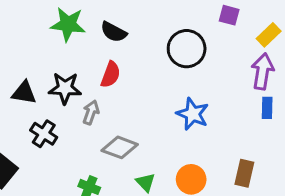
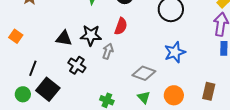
blue star: (193, 114) -> (175, 52), turned 30
gray diamond: (120, 147) -> (144, 73), moved

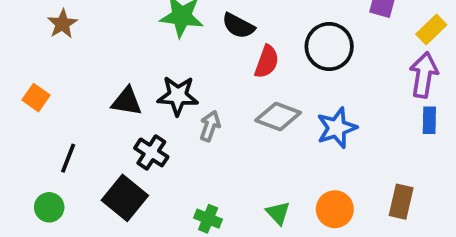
red semicircle: (121, 26) -> (267, 62), moved
gray diamond: (144, 73) -> (278, 117), moved
black square: (48, 89) -> (125, 198), moved

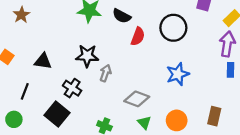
black triangle: (127, 101) -> (43, 61), moved
gray diamond: (278, 117) -> (137, 99), moved

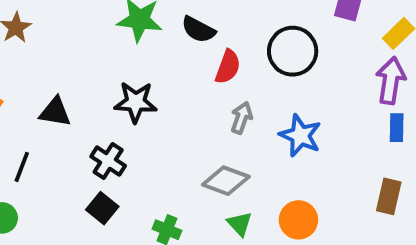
gray arrow: (105, 73) -> (242, 118), moved
blue star: (178, 74) -> (300, 135), turned -30
black square: (57, 114) -> (102, 208), moved, size x0.7
brown rectangle: (214, 116) -> (389, 196), moved

